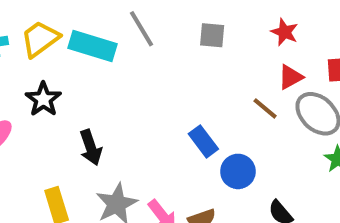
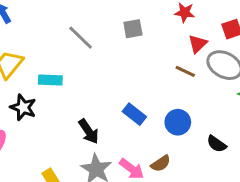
cyan rectangle: (93, 46) -> (50, 80), moved, size x0.7
blue rectangle: (203, 141) -> (134, 114), moved
black arrow: (91, 147) -> (89, 131), moved

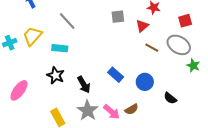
gray line: (81, 38) -> (67, 21), moved
red triangle: (198, 44) -> (142, 26), moved
black star: (23, 107) -> (56, 75), moved

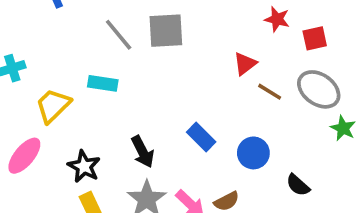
gray square: (118, 17) -> (166, 31), moved, size x1.5
red square: (185, 21) -> (315, 38), moved
red triangle: (142, 26) -> (245, 64), moved
yellow trapezoid: (32, 36) -> (53, 106), moved
black star: (56, 75) -> (84, 166), moved

